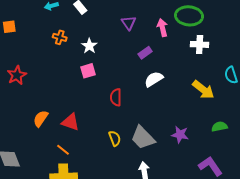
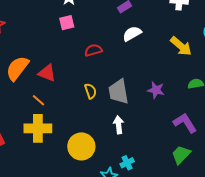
red semicircle: (116, 97) -> (93, 50), turned 72
orange semicircle: (41, 119) -> (17, 68), size x1.5
gray trapezoid: (143, 138) -> (119, 92), turned 32

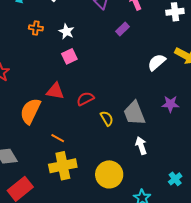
white semicircle: (132, 34) -> (157, 62), moved
red semicircle: (93, 50) -> (85, 99), moved
red triangle: (47, 73) -> (55, 91), moved
cyan cross: (127, 163) -> (175, 179), moved

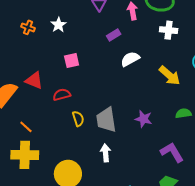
orange cross: (36, 28) -> (28, 27), moved
pink square: (69, 56) -> (72, 61), moved
white semicircle: (157, 62) -> (130, 59), moved

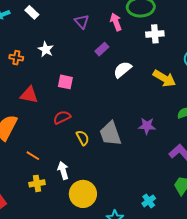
pink square: (72, 61) -> (65, 82), turned 35
red triangle: (34, 80) -> (29, 95), moved
white arrow: (106, 153) -> (63, 170), moved
yellow cross: (25, 155) -> (37, 183), size x0.6

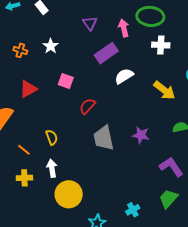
purple rectangle: (102, 49) -> (106, 53), size x1.6
red triangle: (29, 95) -> (28, 89), turned -48
red semicircle: (62, 117) -> (87, 106), moved, turned -30
yellow semicircle: (83, 138) -> (52, 137), moved

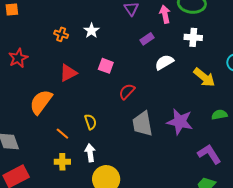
white cross: (161, 45) -> (193, 37), moved
purple rectangle: (106, 53) -> (147, 39), size x0.6
purple star: (141, 135) -> (180, 122), size x1.5

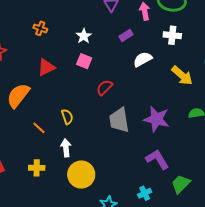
white star: (91, 31) -> (84, 36), moved
purple L-shape: (209, 154) -> (157, 159), moved
yellow cross: (62, 162) -> (37, 168), moved

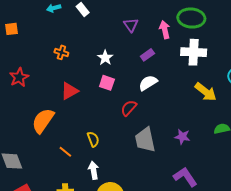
white cross: (172, 35) -> (194, 52), size x1.4
white semicircle: (143, 59) -> (148, 83), moved
purple star: (156, 119) -> (182, 137), size x0.6

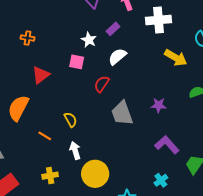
white star: (105, 58) -> (89, 40), moved

